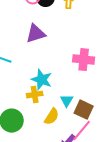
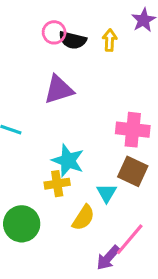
brown square: (84, 110) -> (133, 171), moved

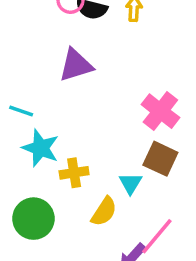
pink cross: (133, 130) -> (160, 111), turned 32
cyan star: (68, 161) -> (41, 148), moved

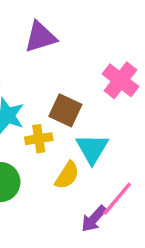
brown square: (160, 159) -> (65, 110), moved
cyan triangle: (130, 183) -> (92, 149), size x1.5

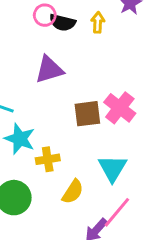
brown square: (65, 110) -> (87, 114), moved, turned -32
cyan triangle: (92, 149) -> (112, 168), moved

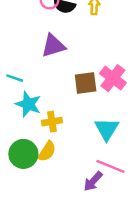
yellow semicircle: (73, 192) -> (47, 151), moved
pink line: (117, 212) -> (110, 166), turned 72

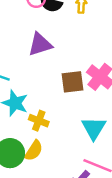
yellow cross: (52, 122) -> (39, 121), turned 30

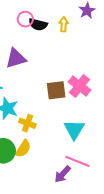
purple triangle: (40, 44) -> (16, 58), moved

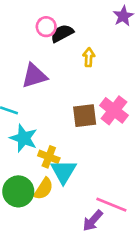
black semicircle: (38, 24) -> (62, 33), turned 138
yellow arrow: (64, 24) -> (89, 57), moved
cyan triangle: (74, 130) -> (63, 171), moved

